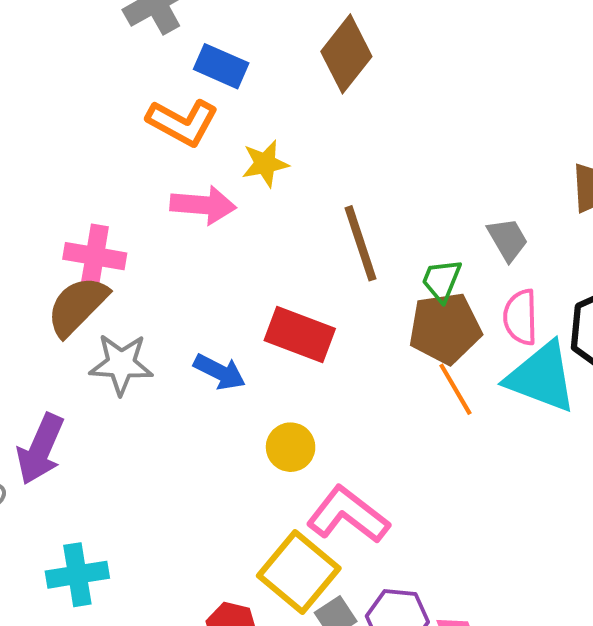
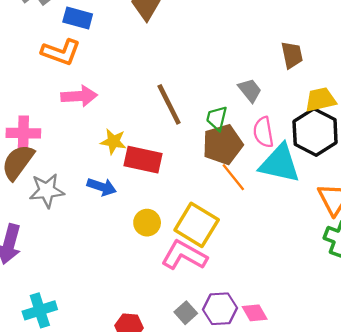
yellow star: (265, 164) -> (113, 142), moved, turned 30
yellow square: (299, 572) -> (197, 225), moved

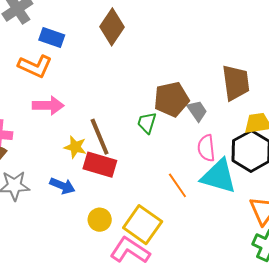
brown trapezoid: (292, 55) -> (236, 83), size x1.5
brown line: (169, 104) -> (100, 137), moved
green trapezoid: (217, 118) -> (147, 123), moved
brown pentagon: (223, 144) -> (171, 99), moved

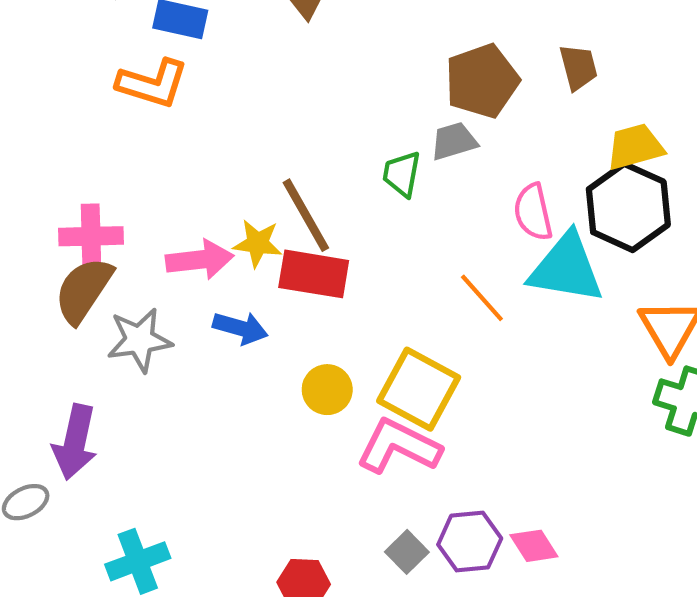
brown trapezoid: (236, 83) -> (578, 67), size x0.6
brown pentagon: (171, 99) -> (482, 81), moved
pink arrow: (48, 105) -> (200, 260), moved
gray trapezoid: (197, 111) -> (454, 141), moved, turned -65

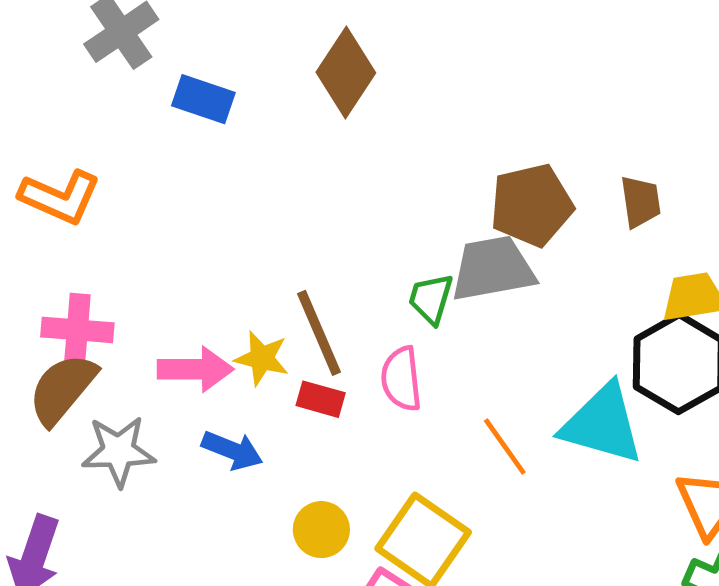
orange L-shape: (153, 83) -> (60, 197), moved
gray trapezoid: (454, 141) -> (493, 269), size x1.6
pink semicircle: (533, 212) -> (401, 379), moved
red rectangle: (314, 274) -> (321, 399), size x0.6

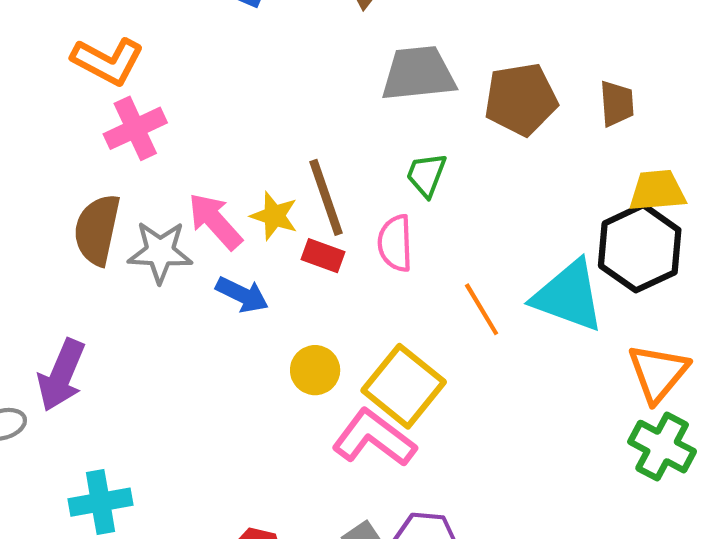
gray trapezoid: (493, 269) -> (418, 74), moved
pink cross: (77, 330) -> (135, 128), moved, turned -34
pink arrow: (195, 369) -> (215, 221), turned -136
brown semicircle: (62, 389) -> (97, 230), turned -32
gray star: (118, 451) -> (160, 252), moved

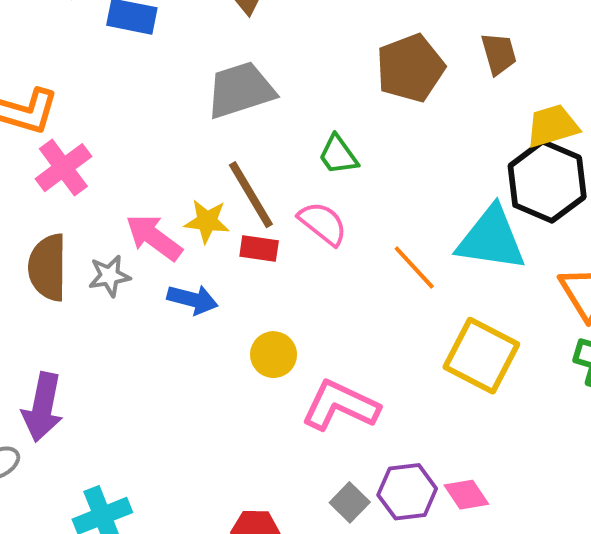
gray trapezoid: (418, 74) -> (240, 90), moved
green trapezoid: (426, 175) -> (338, 155), turned -45
pink semicircle: (395, 243) -> (323, 223), turned 142
gray star: (160, 252) -> (109, 276), size x0.7
yellow square: (404, 386) -> (481, 356), moved

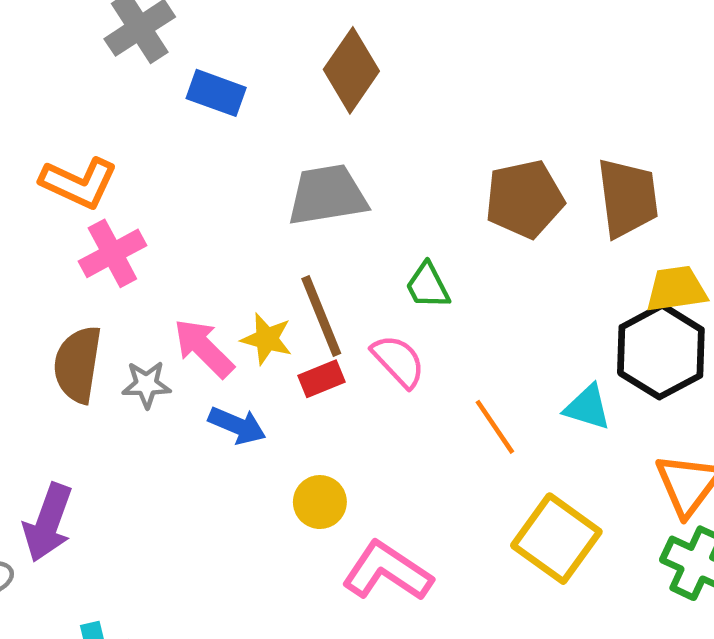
brown trapezoid: (499, 54) -> (628, 198), size x1.6
cyan triangle: (491, 239) -> (587, 407), size x0.6
red rectangle: (259, 248) -> (322, 379), turned -39

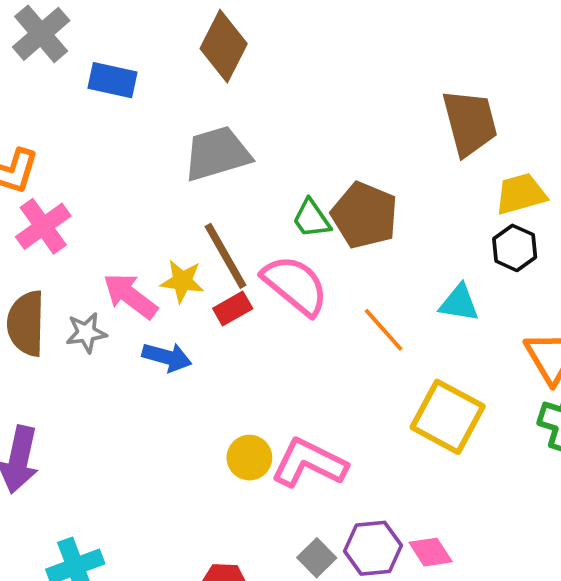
brown pentagon: (524, 199) -> (365, 215), moved, turned -30
black hexagon: (661, 351) -> (515, 248), size x0.6
pink semicircle: (398, 361) -> (295, 285), size x1.4
yellow circle: (320, 502) -> (249, 458), moved

